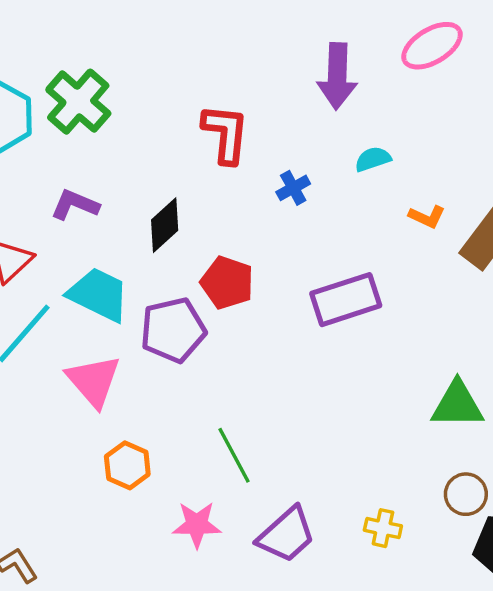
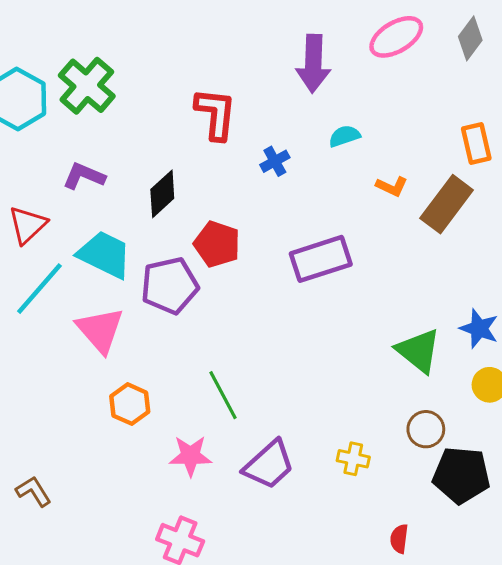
green triangle: (457, 404) -> (418, 351), turned 39

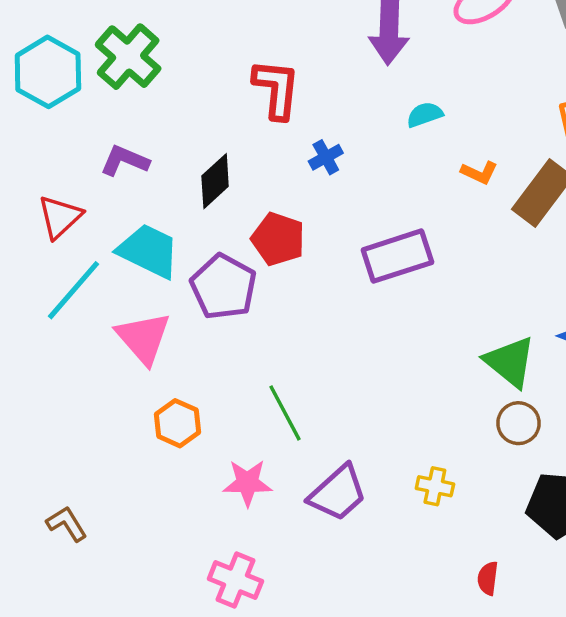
blue cross: (275, 161) -> (326, 157), moved
purple pentagon: (170, 286) -> (224, 287), turned -30
brown circle: (426, 429) -> (518, 423), moved

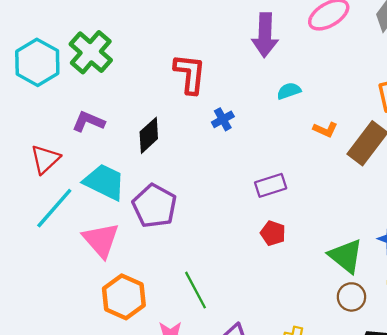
red pentagon: (278, 239) -> (273, 233), moved, size x0.7
purple rectangle: (397, 256) -> (271, 185), size x0.7
orange hexagon: (178, 423) -> (124, 297), size x1.4

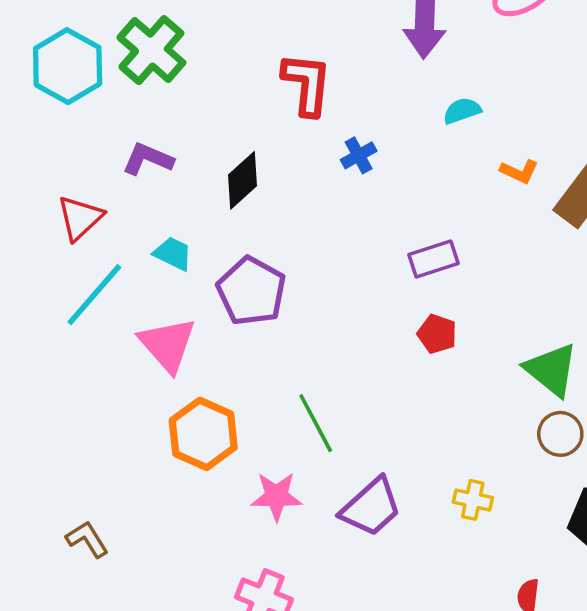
cyan trapezoid: (104, 182) -> (173, 254), size x0.6

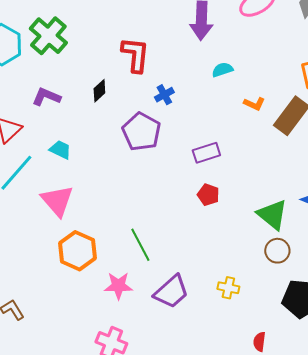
black diamond: (242, 180) -> (99, 91), moved, size x0.7
purple pentagon: (251, 291) -> (141, 132), moved

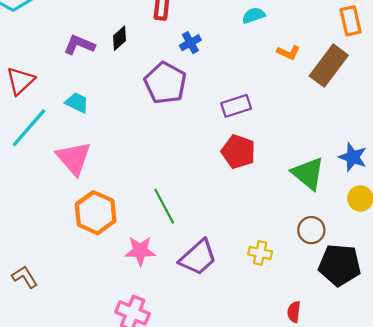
purple L-shape: (46, 97) -> (79, 45), moved
red pentagon: (208, 195) -> (238, 152), size x1.4
brown circle: (277, 251) -> (311, 230), moved

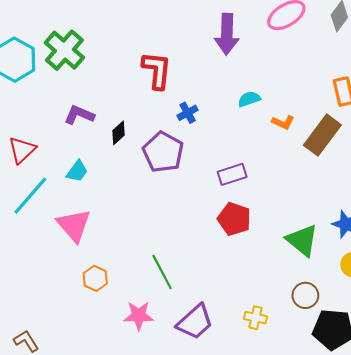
cyan semicircle: (254, 15) -> (249, 99), moved
black diamond: (120, 38) -> (119, 133), moved
cyan trapezoid: (77, 103) -> (77, 171), turned 100
orange hexagon: (96, 213) -> (95, 278), size x0.6

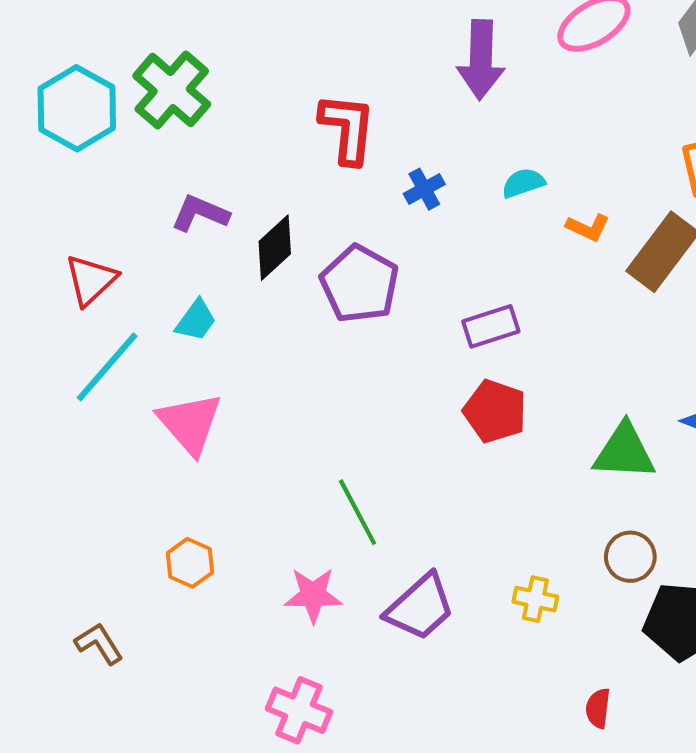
blue cross: (188, 113) -> (424, 189), moved
black diamond: (119, 133) -> (275, 248), size x1.4
green triangle: (302, 240) -> (624, 452), turned -36
orange hexagon: (95, 278) -> (190, 563), moved

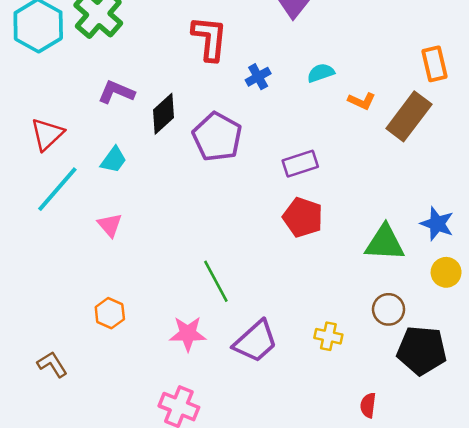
pink triangle: (190, 423) -> (110, 225), size x0.6

